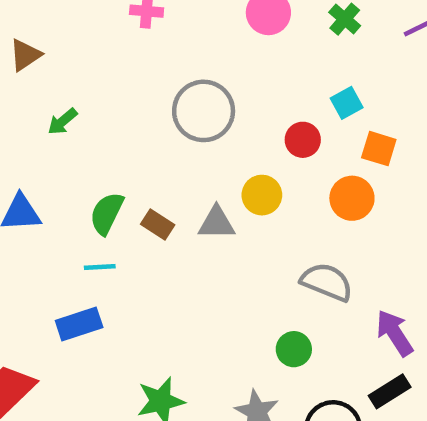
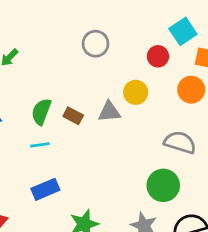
cyan square: (347, 103) -> (183, 31), size x1.4
gray circle: (204, 111) -> (96, 44), size x0.7
blue rectangle: (79, 324) -> (45, 189), moved
green circle: (294, 349) -> (163, 185), size x1.5

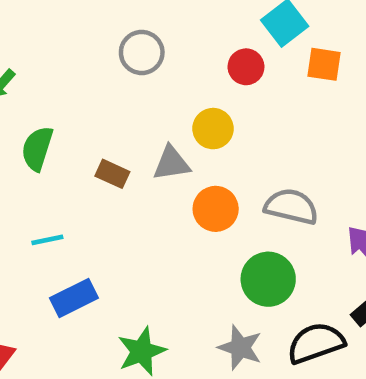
orange circle: (191, 90) -> (216, 209), moved
green semicircle: (41, 112) -> (37, 149), moved
cyan line: (40, 145) -> (47, 240), moved

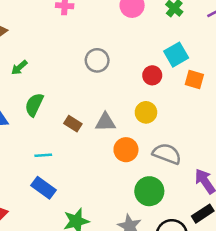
yellow circle: (213, 129) -> (146, 112), moved
cyan line: (47, 240) -> (43, 155), moved
blue rectangle: (74, 298) -> (44, 188), turned 55

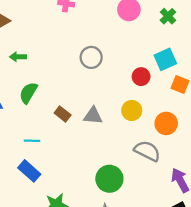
green arrow: (19, 68) -> (18, 57), turned 35
orange circle: (126, 150) -> (166, 123), moved
green circle: (149, 191) -> (109, 179), moved

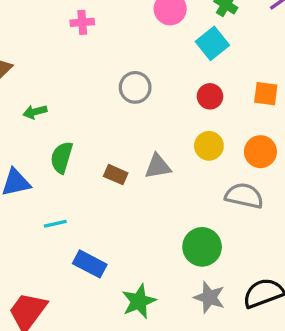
cyan square: (165, 59) -> (212, 43), moved
cyan line: (32, 141) -> (55, 224), moved

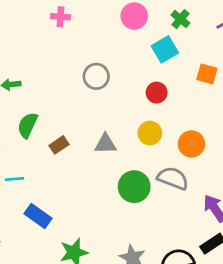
orange square: (266, 94) -> (207, 74), moved
brown rectangle: (116, 175) -> (59, 145), moved, turned -66
green circle: (202, 247) -> (134, 187), moved

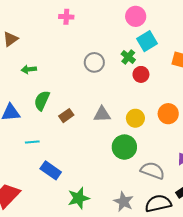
pink circle: (134, 16) -> (136, 16), moved
green cross: (180, 19) -> (128, 57), moved
yellow circle: (150, 133) -> (135, 118), moved
gray semicircle: (173, 178) -> (153, 171), moved

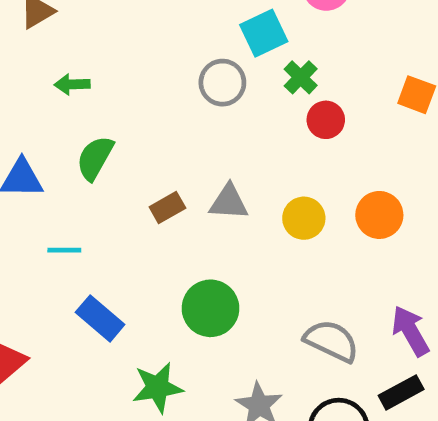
cyan square: (147, 41) -> (264, 33), moved
brown rectangle: (66, 116) -> (167, 207), moved
green circle: (124, 147) -> (210, 308), moved

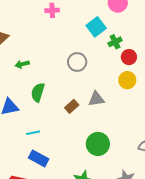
green cross: (301, 77) -> (115, 42), turned 32
gray circle: (222, 83) -> (77, 62), moved
yellow circle: (304, 218) -> (127, 80), moved
blue rectangle: (100, 318) -> (39, 158), moved

